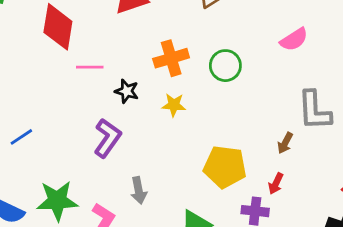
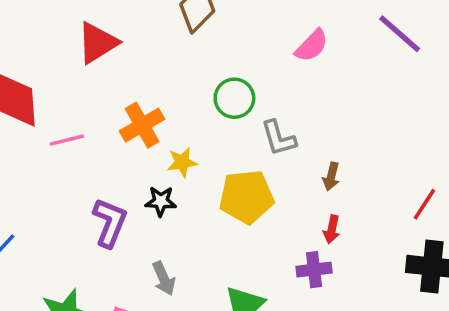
orange cross: (171, 58) -> (142, 125), moved
black star: (127, 91) -> (161, 201), moved
gray L-shape: (314, 111) -> (279, 138), moved, size x0.7
yellow pentagon: (225, 167) -> (246, 197), moved

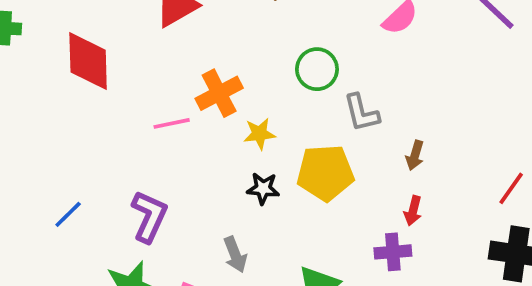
pink line: (67, 140) -> (172, 123), moved
black star: (161, 201) -> (263, 188), moved
purple L-shape: (110, 223) -> (149, 216), moved

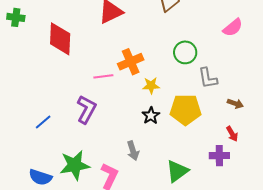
brown arrow: (415, 155) -> (235, 104), turned -91
black star: (263, 188) -> (151, 116), turned 30
red arrow: (413, 211) -> (232, 134), turned -49
purple L-shape: (149, 216) -> (86, 109), moved

